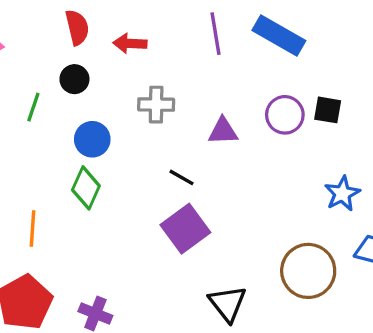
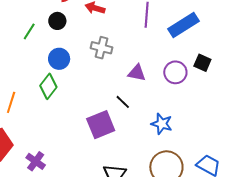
blue rectangle: (279, 36) -> (183, 25), turned -76
black square: (328, 110) -> (202, 63), moved
black line: (182, 177) -> (123, 102), moved
blue star: (342, 194) -> (162, 124), moved, turned 30

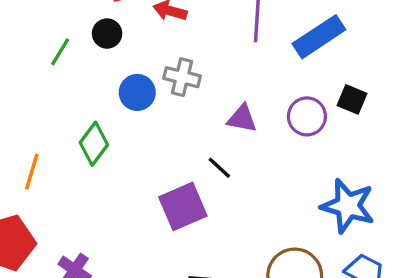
blue circle: (59, 59) -> (137, 92), moved
blue star: (162, 124) -> (348, 206), moved, size x1.5

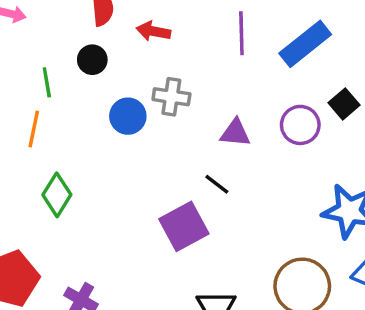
green line: (60, 52) -> (47, 82), turned -36
black square: (352, 99) -> (344, 104), turned 32
green diamond: (94, 144) -> (57, 195), moved
orange line: (32, 172) -> (34, 129), moved

